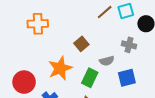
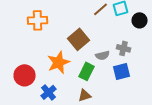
brown square: (81, 44) -> (78, 39), size x1.5
gray cross: (129, 45) -> (124, 48), moved

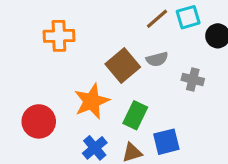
gray semicircle: (102, 55) -> (157, 59), moved
blue square: (122, 71) -> (166, 142), moved
blue cross: (48, 92) -> (95, 148), moved

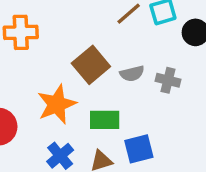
gray semicircle: (157, 59) -> (132, 74), moved
green rectangle: (135, 115) -> (105, 120), turned 64

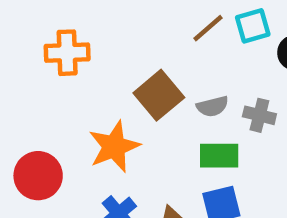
green rectangle: (105, 120) -> (219, 156), moved

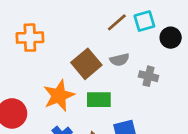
gray semicircle: (212, 106) -> (120, 60), moved
green rectangle: (219, 156) -> (99, 100), moved

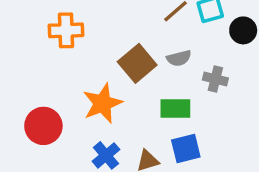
green rectangle: (99, 100) -> (175, 109), moved

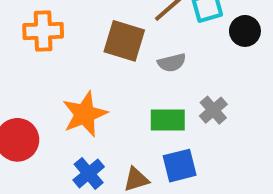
brown square: (137, 63) -> (124, 41), moved, turned -33
gray cross: (215, 79) -> (213, 110), moved, turned 35

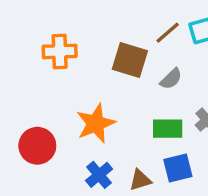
gray semicircle: (172, 63) -> (171, 79), turned -30

